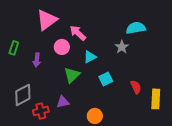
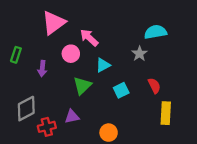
red semicircle: (136, 87) -> (154, 86), moved
yellow rectangle: (156, 99) -> (166, 113), moved

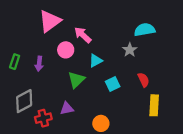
green rectangle: (16, 55) -> (15, 62), moved

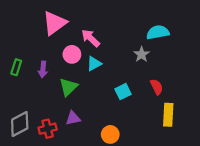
cyan triangle: (96, 61) -> (94, 64), moved
green triangle: (76, 80) -> (68, 87), moved
gray diamond: (24, 101) -> (20, 124), moved

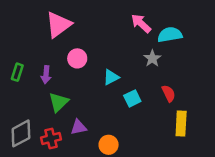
pink arrow: (90, 38) -> (141, 23), moved
cyan triangle: (94, 64) -> (111, 77), moved
green triangle: (68, 87) -> (58, 102), moved
orange circle: (110, 134) -> (109, 145), moved

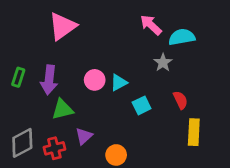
pink circle: (77, 58) -> (95, 80), moved
purple arrow: (46, 75) -> (49, 80), size x1.5
green triangle: (58, 102) -> (62, 109), turned 30
purple triangle: (78, 127) -> (84, 136), turned -30

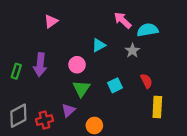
pink triangle: (62, 26) -> (51, 21), size x0.6
green rectangle: (18, 77) -> (16, 71), moved
cyan triangle: (119, 83) -> (99, 45), moved
green triangle: (62, 109) -> (81, 89), moved, turned -42

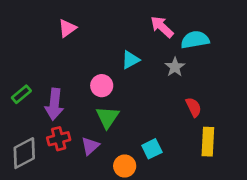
purple arrow: (40, 65) -> (54, 104), moved
green rectangle: (16, 71) -> (21, 94), turned 32
cyan square: (115, 85) -> (152, 149), moved
red cross: (44, 120) -> (59, 139), moved

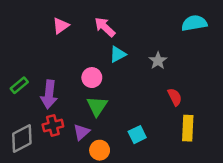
pink arrow: (162, 27) -> (105, 27), moved
cyan semicircle: (195, 40) -> (194, 23), moved
orange circle: (125, 166) -> (100, 150), moved

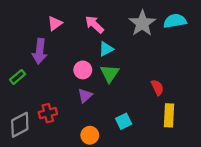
gray star: (158, 61) -> (142, 23), moved, size x1.6
purple arrow: (49, 94) -> (40, 51), moved
green triangle: (97, 106) -> (110, 73), moved
purple triangle: (81, 132) -> (85, 96), moved

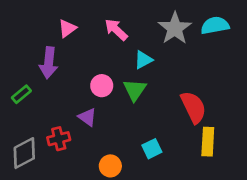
cyan triangle: (106, 49) -> (143, 60), moved
red semicircle: (157, 87) -> (193, 107), size x1.6
purple triangle: (85, 96) -> (87, 117), moved, turned -42

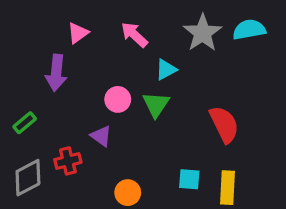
green rectangle: (21, 94) -> (25, 123), moved
yellow rectangle: (208, 142) -> (227, 188), moved
cyan square: (152, 149) -> (189, 179), moved, turned 30

